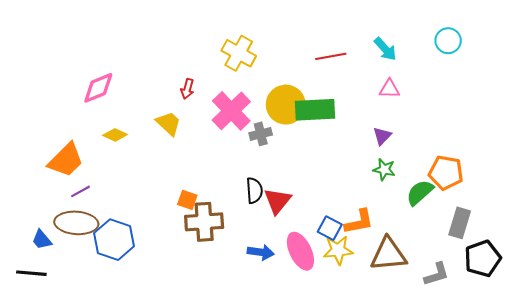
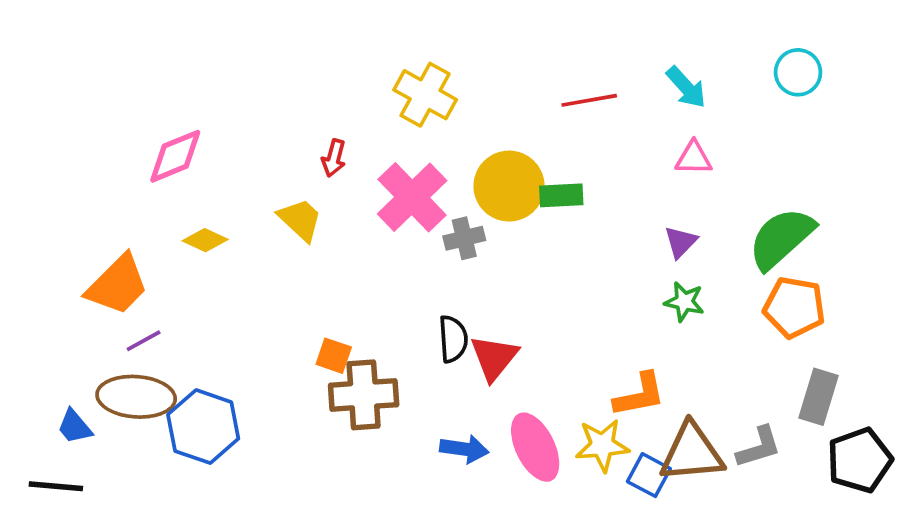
green rectangle: (315, 110) -> (561, 195), size x0.6
green semicircle: (420, 193) -> (781, 238), moved, size x1.4
blue square: (330, 228) -> (649, 475), moved
gray L-shape: (437, 274) -> (759, 447), moved

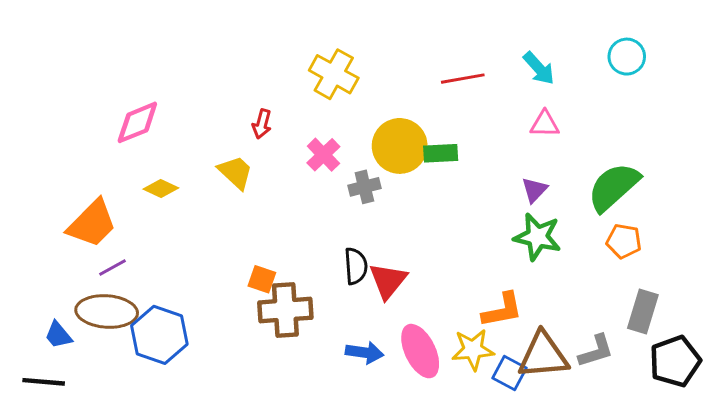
pink cross: (412, 197) -> (323, 155), size x0.6
green star: (684, 302) -> (537, 237), size x1.5
orange pentagon: (794, 307) -> (624, 241), size x0.7

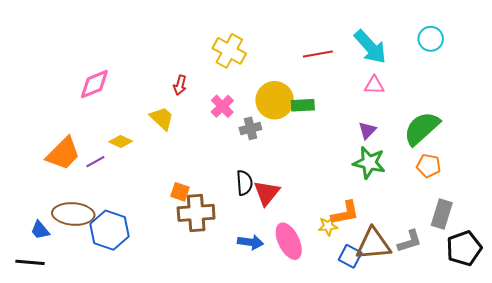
cyan arrow: (539, 68) -> (370, 47), size x1.5
yellow diamond: (161, 188) -> (121, 142), moved
purple line: (112, 268) -> (95, 162), moved
yellow star: (473, 350) -> (328, 226), moved, size x0.7

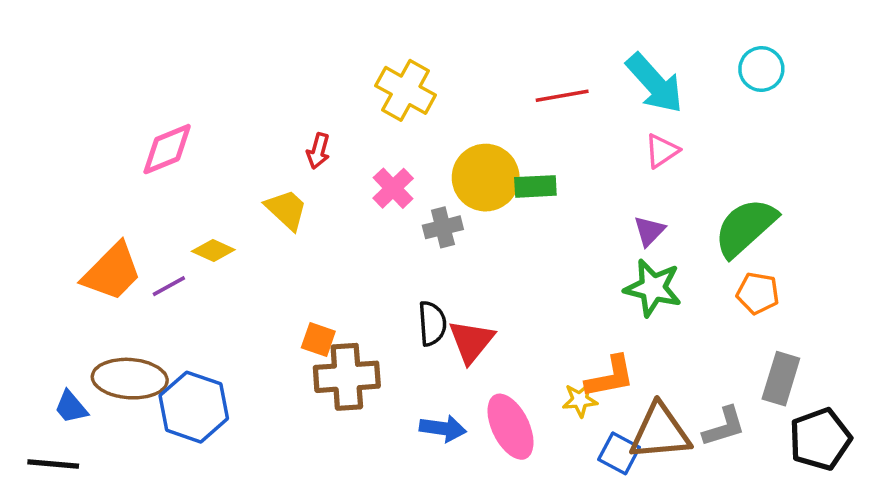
pink triangle: (374, 85) -> (662, 151), turned -35

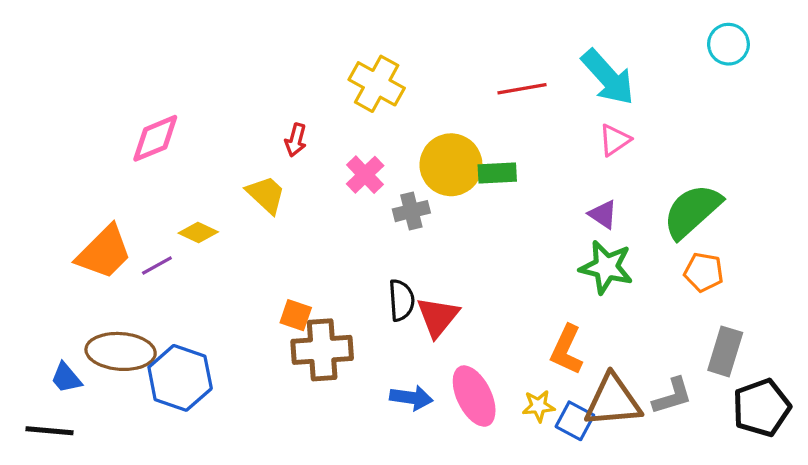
cyan circle: (761, 69) -> (728, 44), moved
purple triangle: (649, 231) -> (603, 214), turned -40
orange L-shape: (610, 377) -> (567, 350), turned 126
yellow star: (580, 400) -> (539, 406), moved

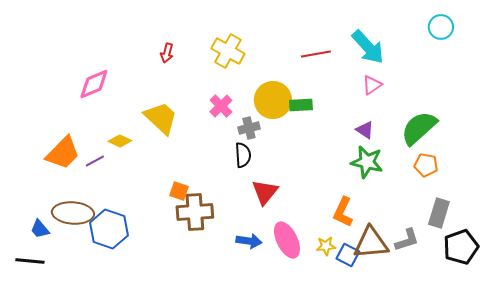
red arrow: (296, 140) -> (167, 53), moved
yellow trapezoid: (266, 195) -> (161, 118), size x1.4
black semicircle: (401, 300) -> (243, 155), moved

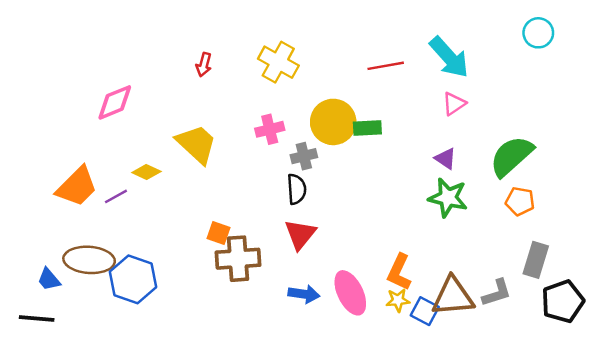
pink cross: (221, 106) -> (270, 129), turned 30
red triangle: (265, 192) -> (300, 234), moved
orange L-shape: (343, 212) -> (399, 272), moved

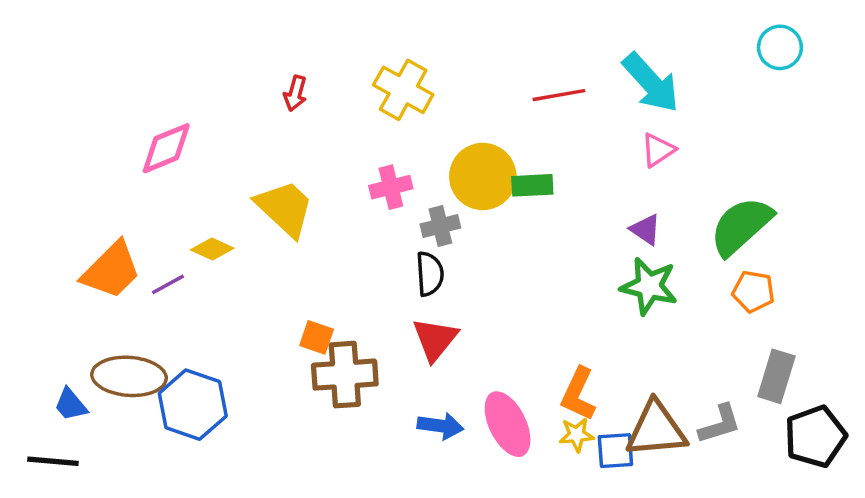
blue square: (425, 311) -> (615, 451), turned -32

